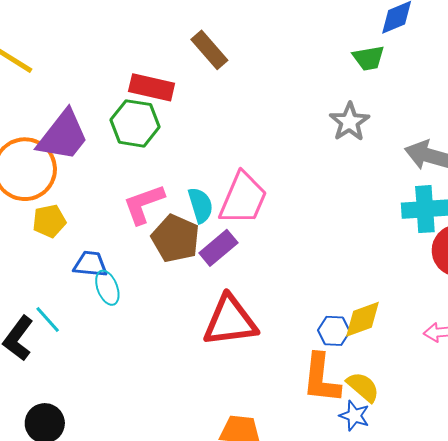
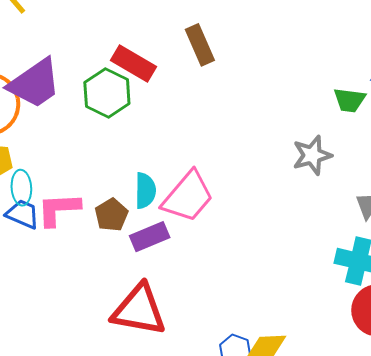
pink L-shape: (144, 204) -> (59, 209), moved
brown pentagon: (175, 238) -> (111, 215), size x0.7
cyan ellipse: (107, 288) -> (21, 188), moved

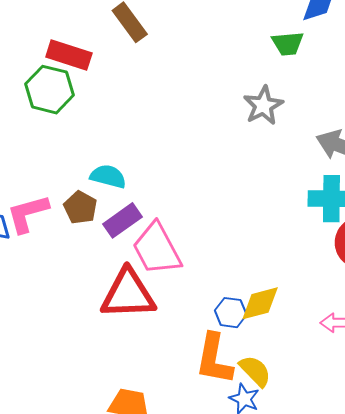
cyan semicircle: (145, 191) -> (108, 176), turned -63
pink trapezoid: (188, 197) -> (157, 249), moved, turned 124

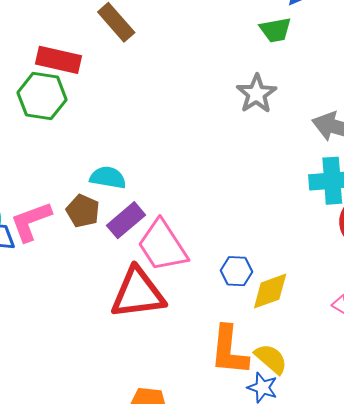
blue hexagon: (231, 313) -> (237, 271), moved

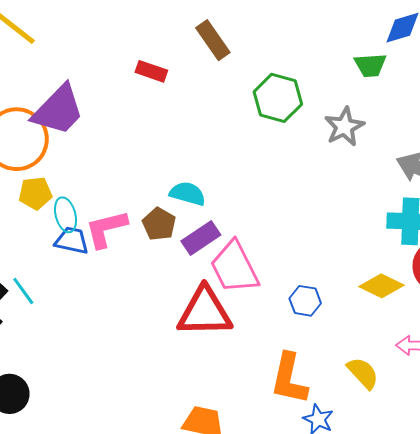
red rectangle: (58, 60) -> (151, 71), size x0.7
green hexagon: (42, 96) -> (278, 98), moved
yellow diamond: (270, 291) -> (382, 286), moved, turned 39
yellow semicircle: (271, 359) -> (363, 373), moved

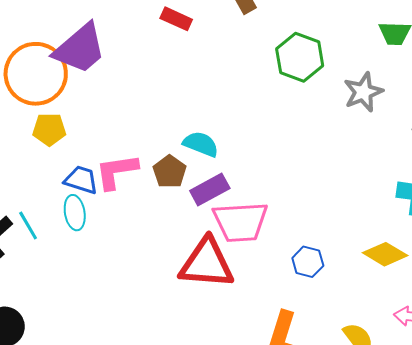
cyan ellipse: (66, 215) -> (75, 213), moved
pink trapezoid: (234, 267) -> (240, 222), turned -72

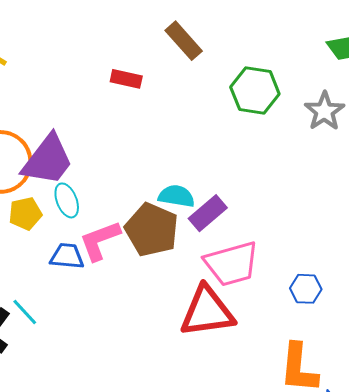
purple trapezoid: (80, 49) -> (48, 160), moved
brown pentagon: (170, 172) -> (152, 230), size x1.6
purple rectangle: (210, 189) -> (208, 213), moved
cyan ellipse: (75, 213) -> (67, 200), moved

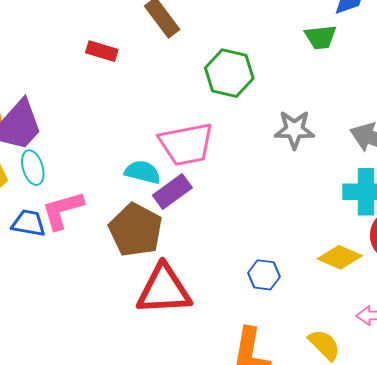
gray star: (324, 111) -> (294, 130), moved, turned 30
brown pentagon: (152, 230) -> (136, 230), moved
pink trapezoid: (232, 264) -> (186, 144), moved

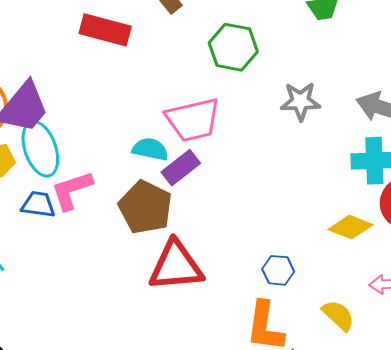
red rectangle: (102, 51) -> (105, 30), size x1.6
cyan ellipse: (33, 168) -> (40, 149), size x1.6
blue hexagon: (264, 275) -> (278, 270), moved

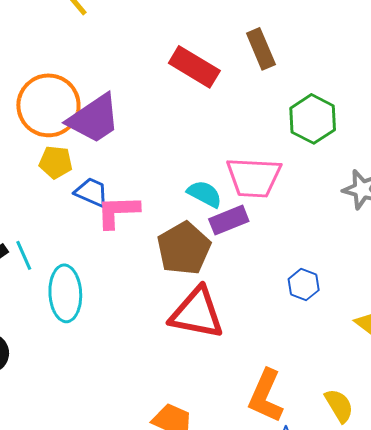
cyan ellipse: (40, 149) -> (65, 293), moved
blue trapezoid: (38, 205) -> (91, 192), moved
blue hexagon: (278, 270) -> (304, 285), moved

